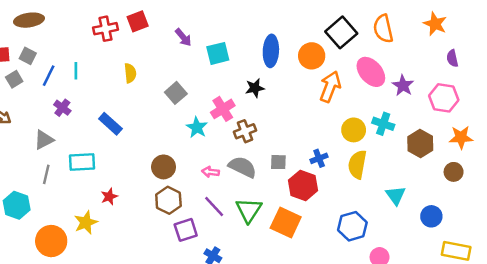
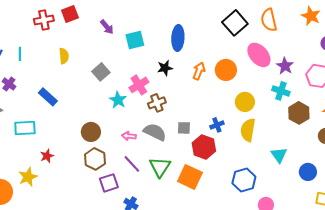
orange circle: (312, 56) -> (226, 70), moved
orange arrow: (330, 87) -> (199, 71), moved, size x0.7
cyan cross: (383, 124) -> (281, 91), moved

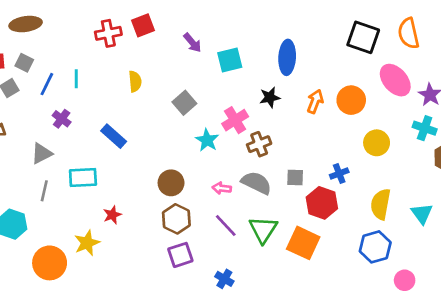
black square: (235, 23) -> (363, 37), turned -30
yellow semicircle: (248, 130) -> (381, 204), moved
purple square: (109, 183) -> (180, 255), moved

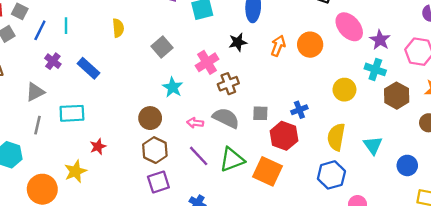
blue rectangle: (114, 136) -> (88, 68), moved
cyan star: (207, 140) -> (173, 87), moved
yellow circle: (377, 143) -> (344, 90), moved
green triangle: (263, 230) -> (232, 160), turned 36

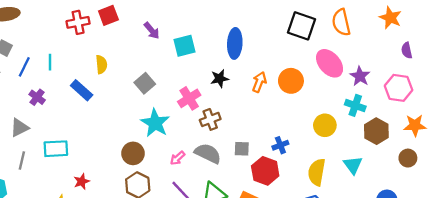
blue rectangle: (88, 68) -> (82, 90), moved
cyan star: (173, 87) -> (155, 123), size x1.4
pink arrow: (195, 123) -> (177, 158), turned -49
cyan triangle: (373, 145) -> (353, 165), moved

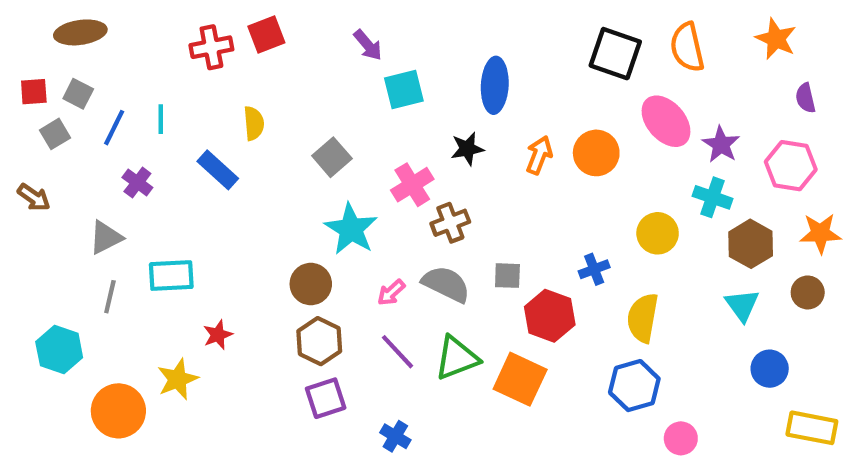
purple arrow: (152, 31) -> (368, 45), moved
blue cross: (280, 145) -> (594, 269), moved
cyan triangle: (353, 165) -> (742, 305), moved

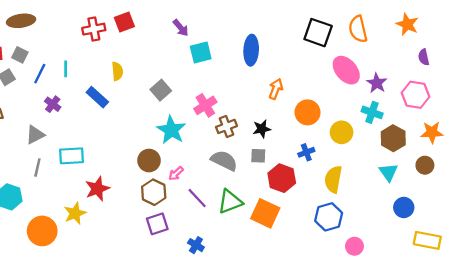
black star: (467, 149) -> (262, 129), moved
orange circle: (596, 153) -> (307, 112), moved
pink arrow: (391, 292) -> (176, 173), moved
red star: (218, 335) -> (97, 189), size x1.5

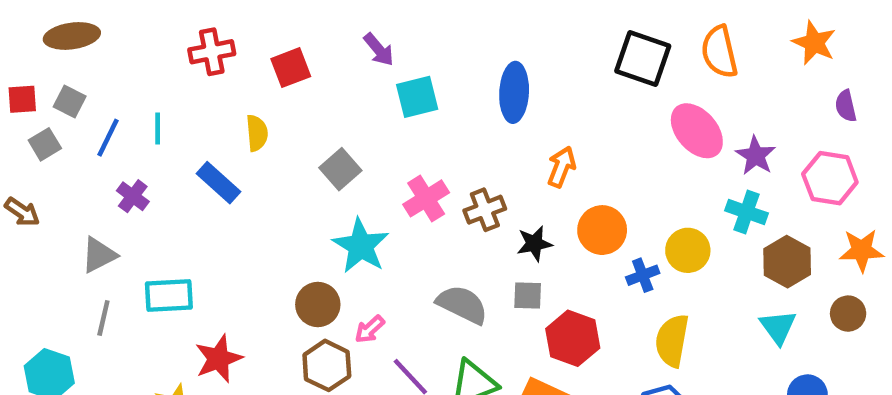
red square: (124, 22) -> (291, 68), moved
orange circle: (307, 112) -> (602, 230), moved
brown cross: (226, 126) -> (485, 210), moved
blue cross: (306, 152) -> (643, 275), moved

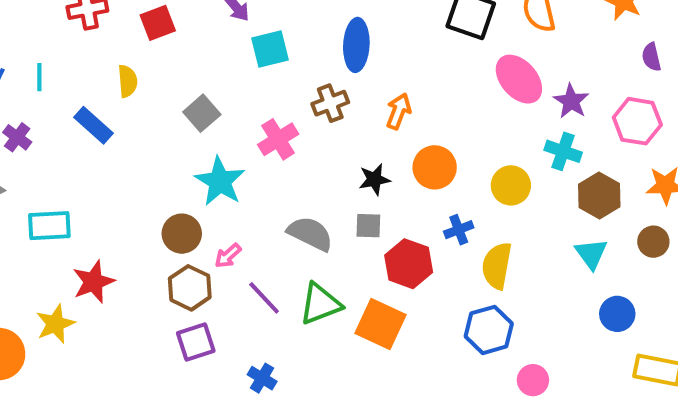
brown cross: (485, 210) -> (330, 103), moved
blue cross: (643, 275) -> (459, 230), moved

